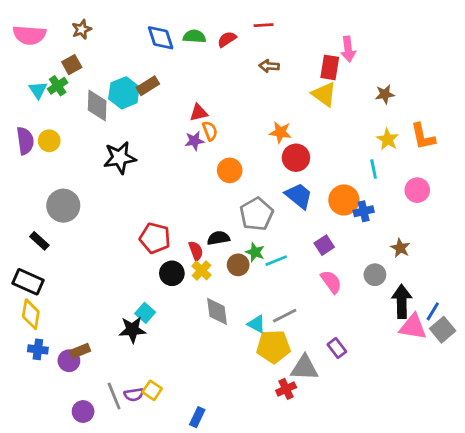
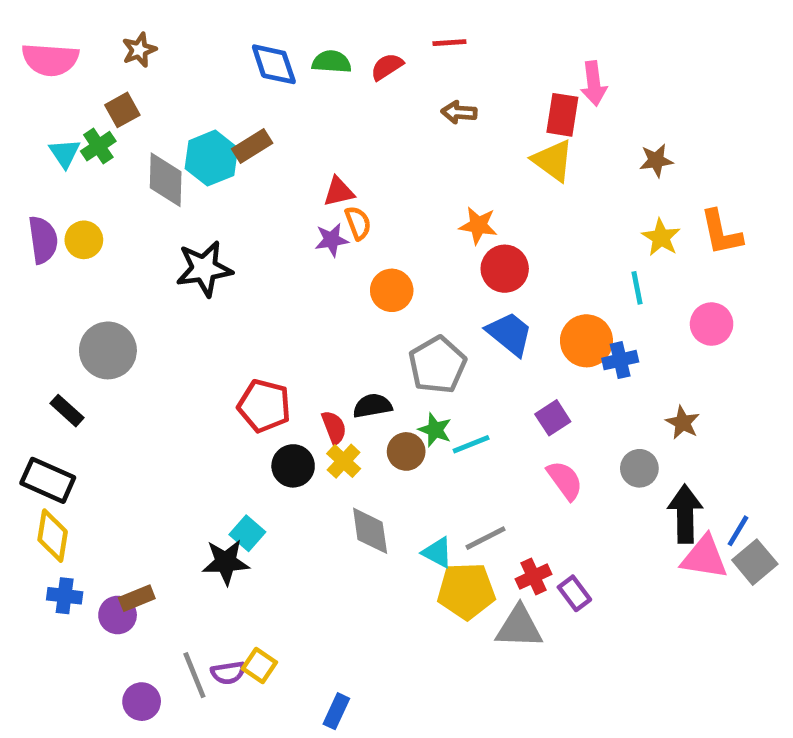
red cross: (286, 389) -> (534, 577), moved

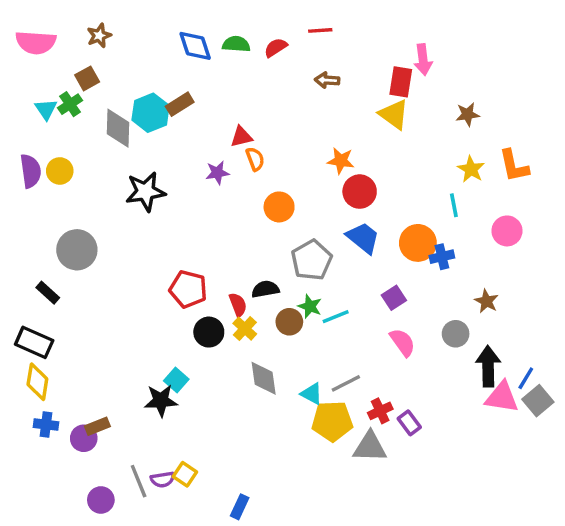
purple star: (332, 240) -> (217, 173), moved

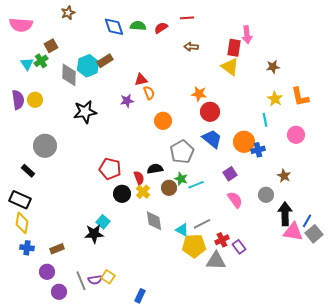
brown star: (99, 36) -> (68, 13), moved
purple circle: (84, 438) -> (47, 272), moved

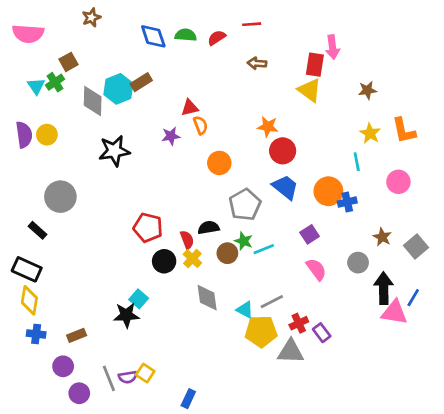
gray square: (314, 234) -> (416, 246), moved

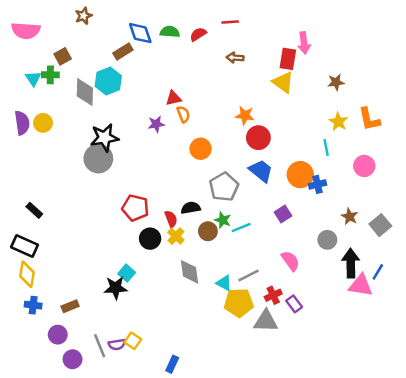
green cross: (55, 82) -> (50, 75), turned 35
brown rectangle: (141, 82) -> (123, 51), moved
gray circle: (60, 197) -> (98, 159), moved
pink semicircle: (316, 269) -> (290, 261), moved

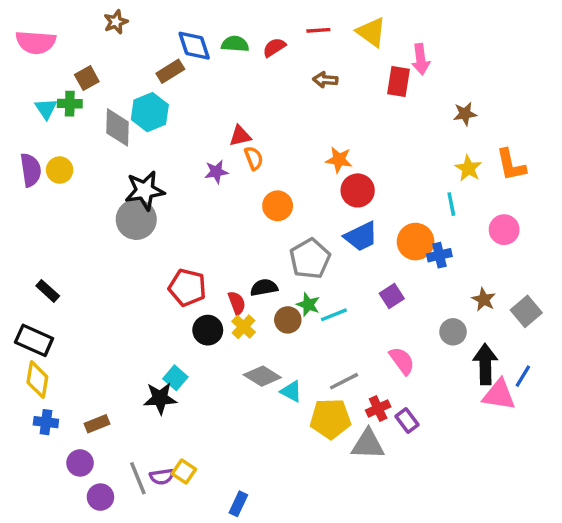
yellow triangle: (283, 82) -> (371, 32), moved
blue trapezoid: (261, 171) -> (361, 236), turned 115
gray diamond: (189, 272) -> (262, 376), turned -50
cyan triangle: (224, 283) -> (291, 391), moved

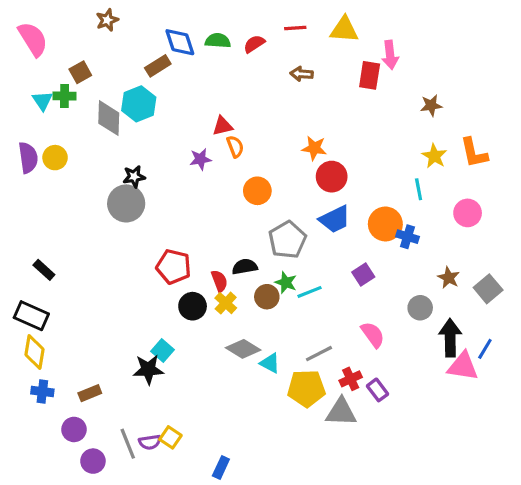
yellow triangle: (371, 32) -> (344, 30), turned -32
pink semicircle: (36, 42) -> (33, 39), turned -126
black star: (145, 190) -> (134, 177), size x0.6
blue cross: (439, 255) -> (407, 237), turned 30

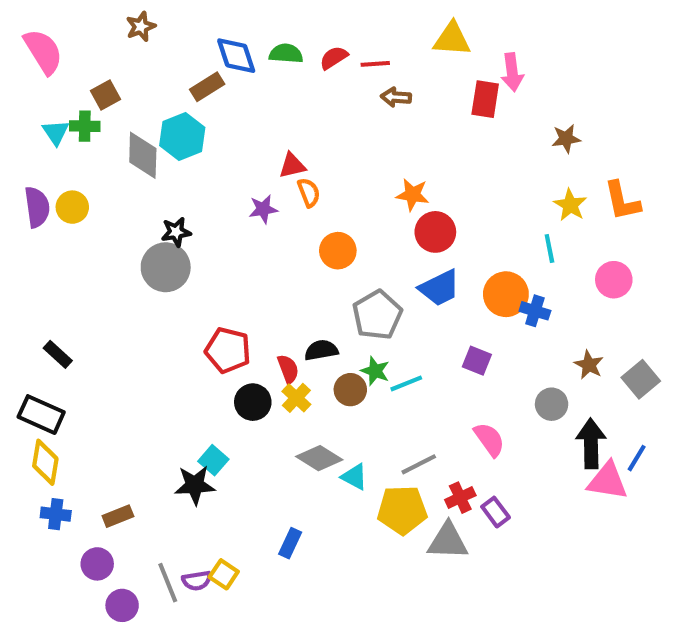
red line: (295, 28) -> (375, 64), moved
purple square: (363, 275) -> (477, 361), turned -35
blue rectangle: (221, 467) -> (290, 543), moved

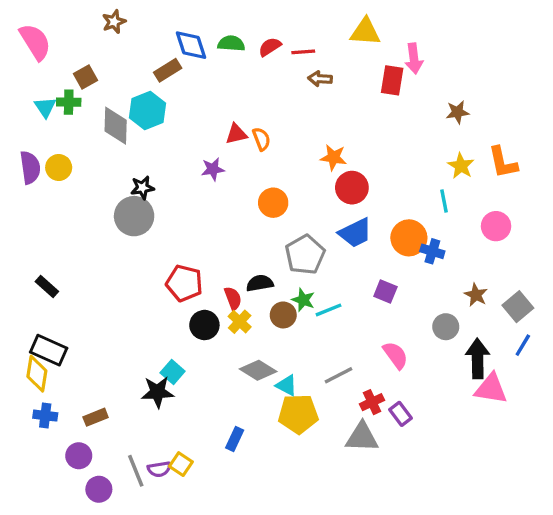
orange semicircle: (309, 193) -> (261, 139), moved
black rectangle: (41, 415) -> (49, 350), moved
blue line: (637, 458) -> (523, 345), moved
yellow pentagon: (402, 510) -> (298, 414), moved

